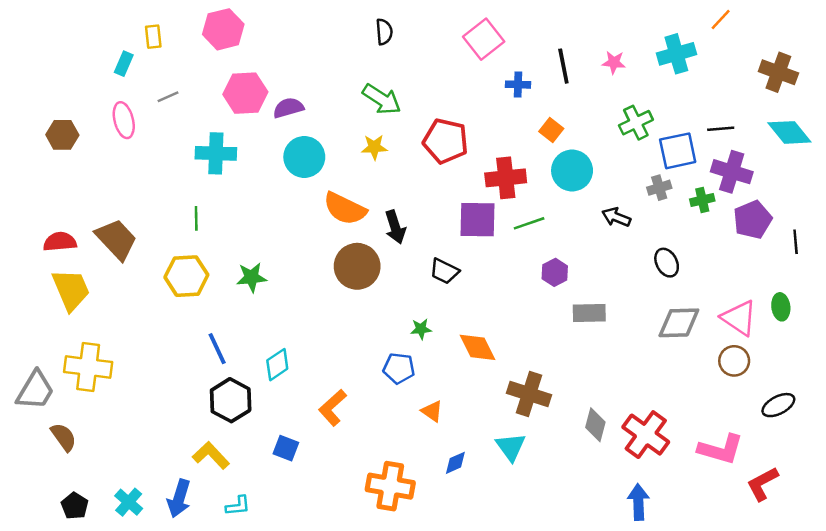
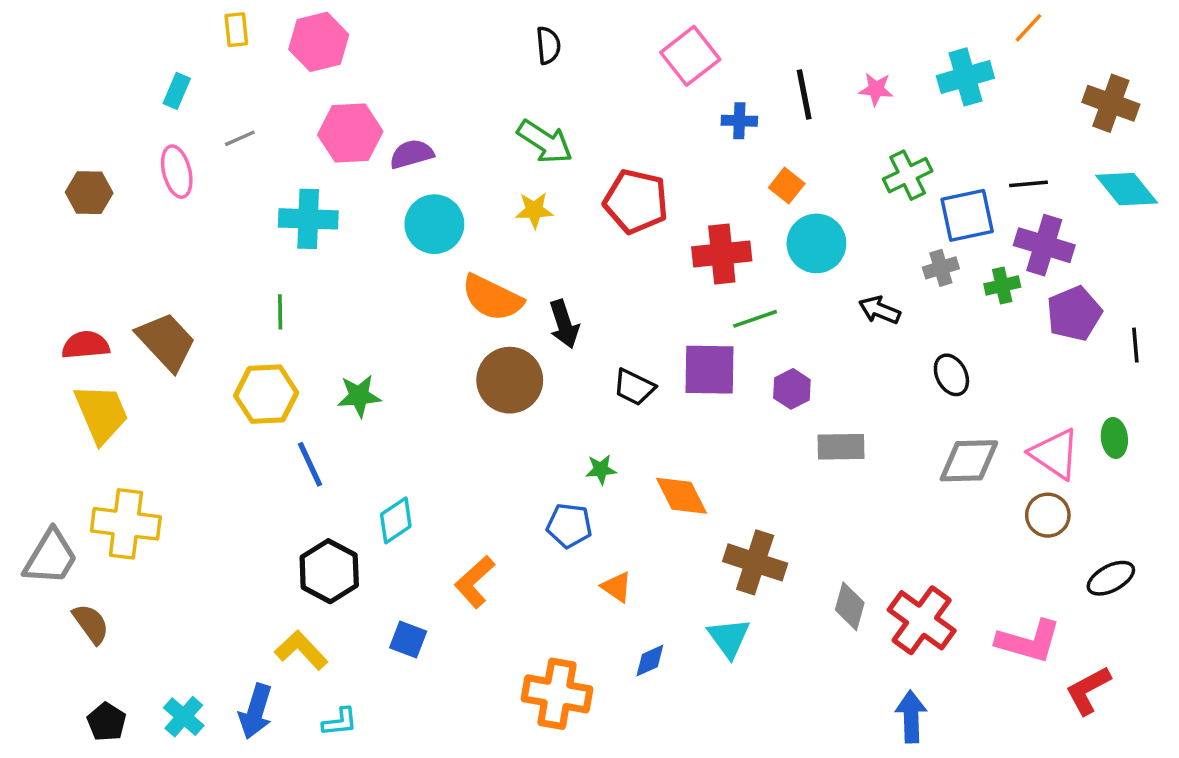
yellow rectangle: (153, 37) -> (236, 30), moved
purple square: (477, 220) -> (710, 370), moved
blue line: (217, 349) -> (310, 464), moved

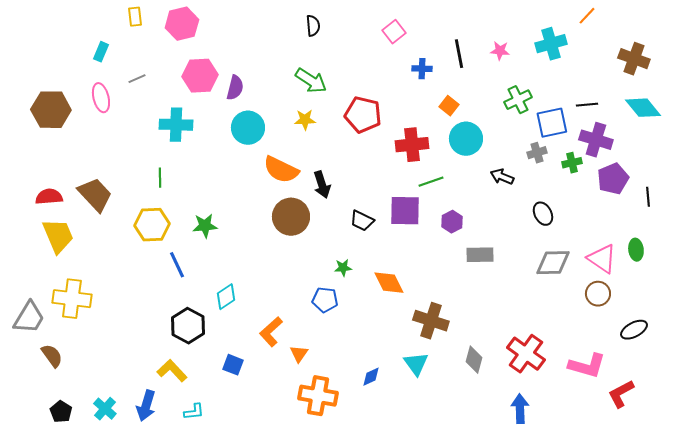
pink square: (690, 56) -> (394, 32), size x0.7
purple semicircle: (412, 154) -> (235, 88), turned 120
brown hexagon: (89, 193) -> (51, 110), size x1.5
orange triangle: (617, 587) -> (299, 354), moved, turned 30
gray diamond: (850, 606) -> (474, 360), moved

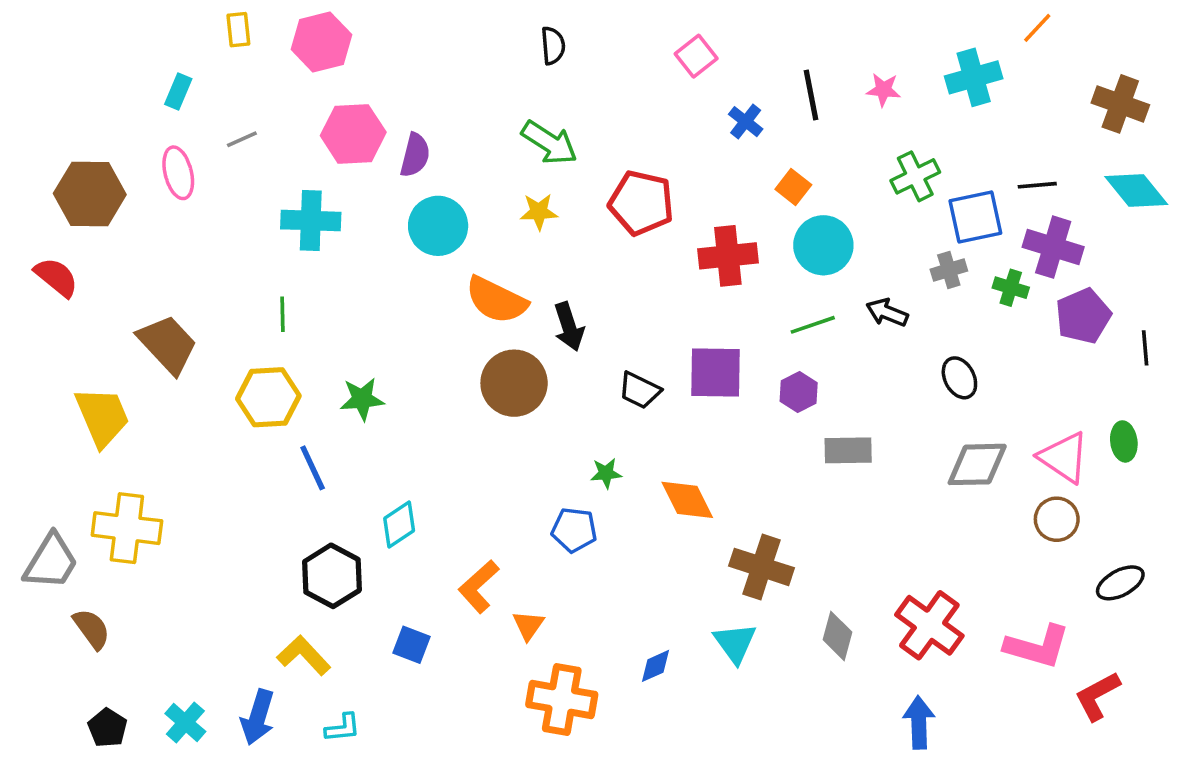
blue cross: (422, 69) -> (746, 122), turned 36
green cross: (572, 163) -> (1011, 288), turned 30
green line: (431, 182) -> (813, 325), moved
red semicircle: (49, 197) -> (56, 277), moved, turned 44

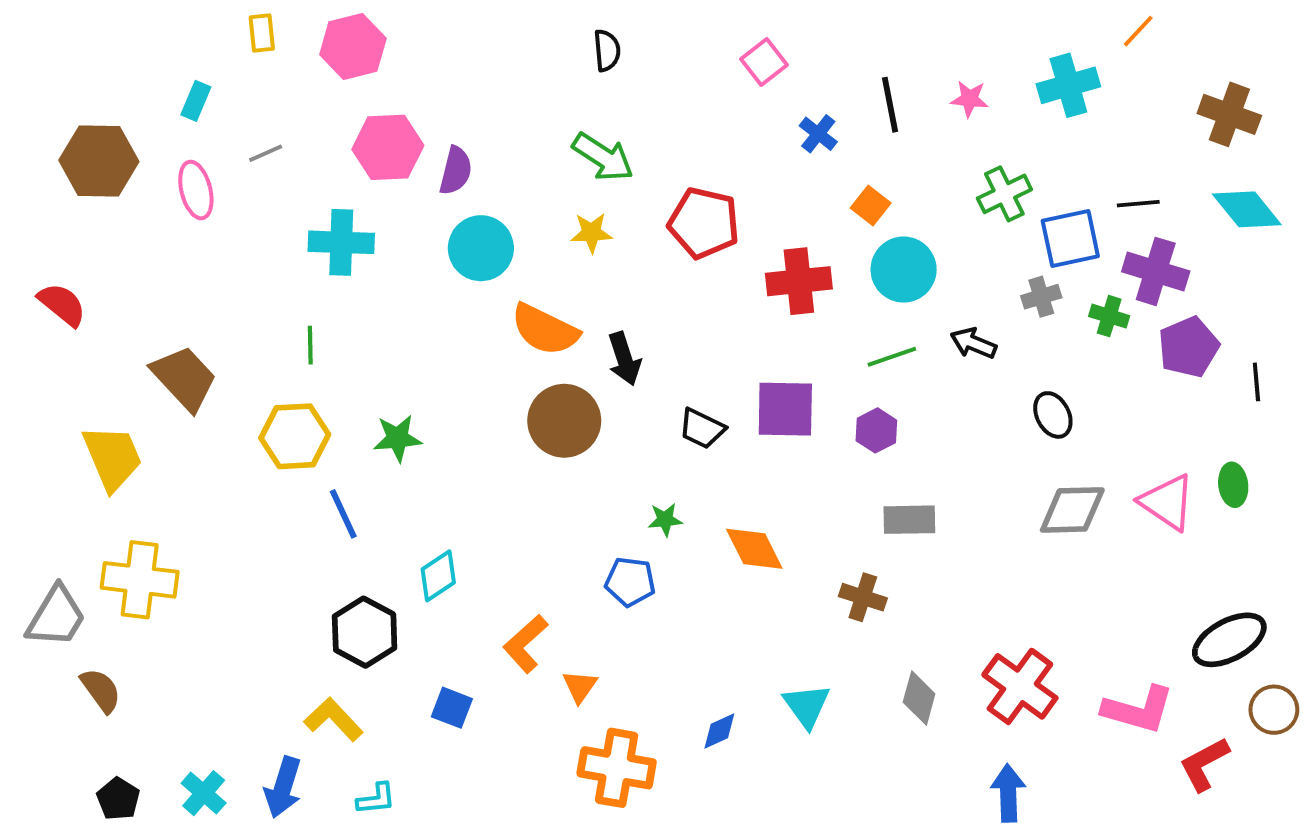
brown hexagon: (90, 194) -> (99, 161), moved
gray rectangle: (848, 450) -> (909, 520), moved
brown circle: (1057, 519) -> (1274, 710), moved
brown cross: (762, 567) -> (863, 597), moved, size x0.7
black ellipse: (1120, 583) -> (1229, 640), size x1.4

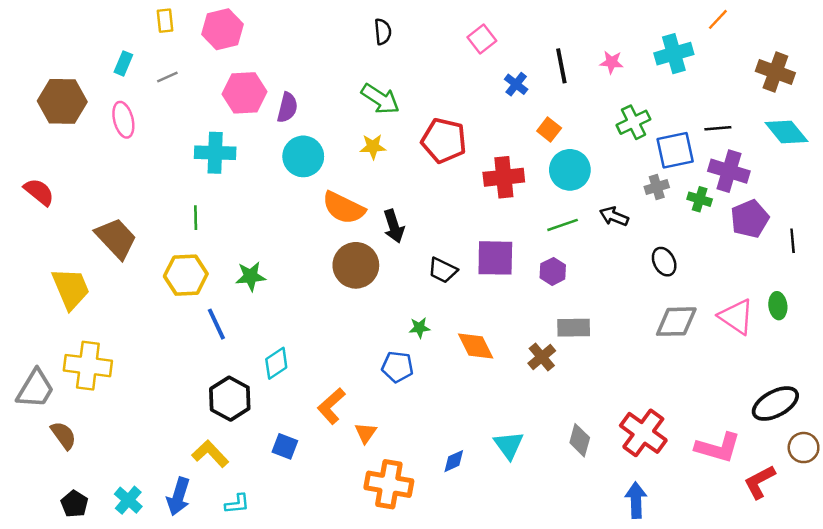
gray line: (266, 153) -> (167, 77), moved
brown cross: (863, 597) -> (542, 357), moved, turned 32

